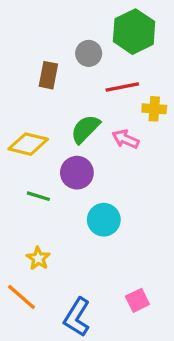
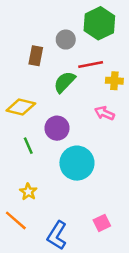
green semicircle: (85, 129) -> (64, 82), moved
pink arrow: (126, 139) -> (104, 113), moved
green line: (38, 196) -> (28, 146), turned 49
cyan circle: (104, 220) -> (77, 163), size x1.4

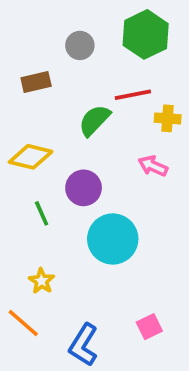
gray circle: (66, 40) -> (80, 45), moved
brown rectangle: (36, 56) -> (36, 82), moved, turned 66

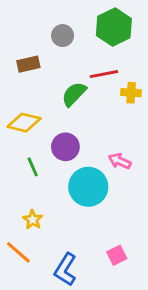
pink arrow: (153, 166) -> (120, 161), moved

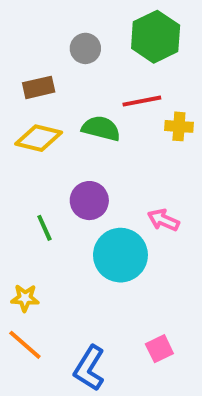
green semicircle: (74, 94) -> (101, 128), turned 60
yellow diamond: (24, 123) -> (39, 138), moved
yellow star: (33, 220) -> (25, 298), moved, turned -30

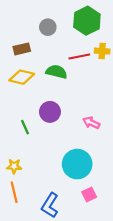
yellow cross: (179, 126) -> (102, 51), moved
cyan circle: (120, 255) -> (77, 164), moved
orange line: (25, 345) -> (14, 192), turned 36

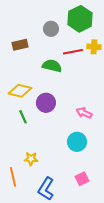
gray circle: (48, 27) -> (51, 29), moved
yellow diamond: (22, 77) -> (20, 91), moved
cyan circle: (77, 164) -> (77, 142), moved, size x0.7
yellow star: (14, 166) -> (31, 159), moved

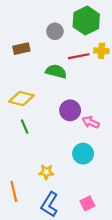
purple circle: (46, 103) -> (70, 110), moved
yellow star: (31, 159) -> (46, 172), moved
pink square: (82, 179) -> (87, 203), moved

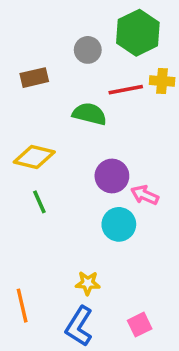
cyan circle: (83, 154) -> (119, 224), moved
yellow star: (46, 172) -> (88, 283), moved

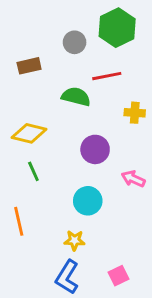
yellow cross: (162, 81) -> (135, 113), moved
pink arrow: (145, 195) -> (133, 179), moved
cyan circle: (119, 224) -> (88, 201), moved
orange line: (22, 306) -> (19, 221), moved

